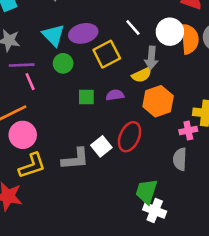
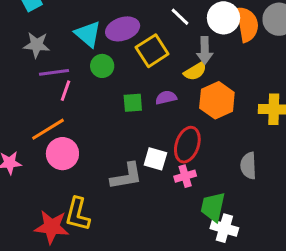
pink line: (30, 82) -> (66, 91), turned 48
pink cross: (188, 130) -> (185, 176), moved
white square: (101, 146) -> (155, 159), turned -30
yellow L-shape: (32, 166) -> (78, 214), moved, turned 128

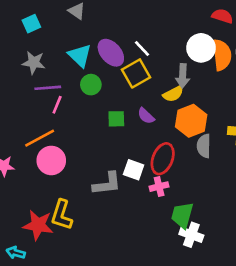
white line: (180, 17) -> (142, 48), moved
purple ellipse: (123, 29) -> (111, 53), turned 64
purple semicircle: (166, 98) -> (146, 116), turned -126
gray semicircle: (248, 166) -> (204, 146), moved

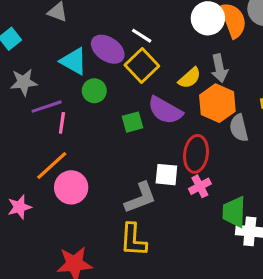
gray arrow: (183, 76) -> (219, 68), moved
purple semicircle: (146, 116) -> (165, 110), size x1.6
yellow L-shape: (62, 215) -> (133, 240), moved

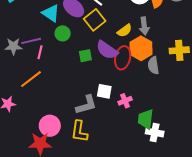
gray star: (24, 82) -> (13, 46), moved
red ellipse: (196, 154) -> (123, 58), moved
pink circle: (71, 187) -> (50, 126), moved

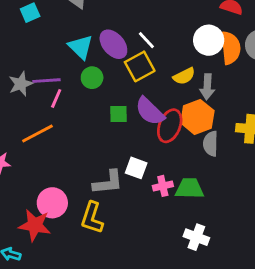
yellow semicircle: (125, 31) -> (184, 76), moved
gray star: (13, 46) -> (21, 84), turned -30
green trapezoid: (146, 119) -> (189, 188), moved, turned 75

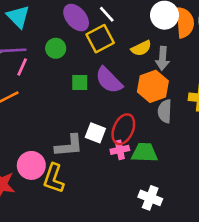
cyan triangle: (81, 47) -> (18, 17), moved
red ellipse: (170, 126) -> (123, 129), moved
pink circle: (52, 203) -> (31, 165), moved

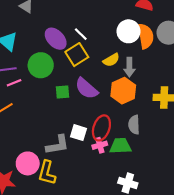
green circle: (56, 48) -> (41, 65), size x1.5
pink line: (22, 67) -> (14, 83), turned 48
gray semicircle: (165, 111) -> (134, 125), moved

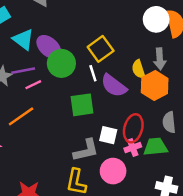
white line: (81, 34) -> (93, 73), moved, turned 32
purple ellipse: (56, 39) -> (49, 47), moved
yellow semicircle: (111, 60) -> (139, 69), moved, turned 105
green square: (63, 92) -> (82, 105), moved, size x1.5
pink circle: (28, 163) -> (113, 171), moved

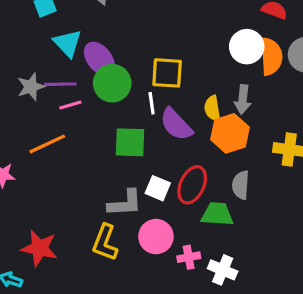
yellow square: (101, 49) -> (167, 73), turned 30
pink cross: (133, 148) -> (189, 257), moved

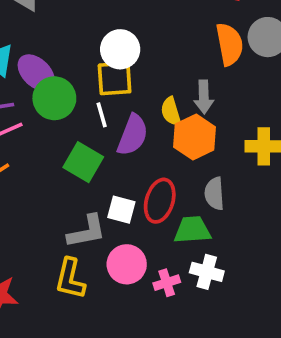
white circle: (247, 47) -> (120, 49), moved
purple semicircle: (176, 124) -> (133, 135), turned -108
green square: (130, 142) -> (83, 162), turned 36
white cross: (223, 270) -> (207, 272), moved

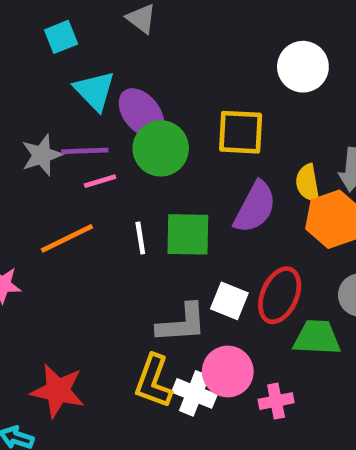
white circle: (120, 49) -> (303, 67), moved
white line: (102, 115) -> (140, 238), moved
green square: (83, 162) -> (188, 234), turned -36
white cross: (207, 272) -> (194, 393), moved

